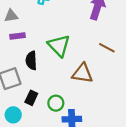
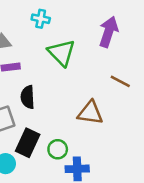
green triangle: (59, 46) -> (62, 53), moved
black rectangle: (31, 98) -> (28, 143), size x1.5

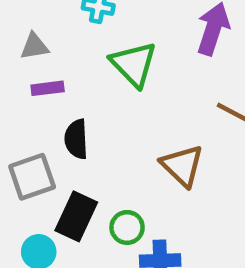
brown triangle: (90, 113) -> (182, 166), turned 36

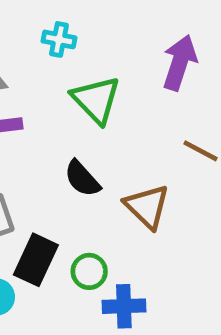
black semicircle: (76, 139) -> (82, 179), moved, turned -39

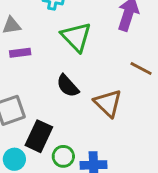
green circle: (89, 271) -> (63, 156), moved

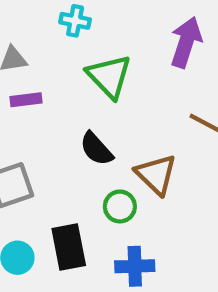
black rectangle: (39, 136) -> (69, 247), moved, turned -36
green circle: (63, 156) -> (120, 206), moved

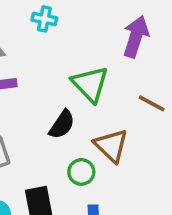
green triangle: (109, 76) -> (90, 84), moved
black semicircle: (96, 149) -> (62, 125), turned -104

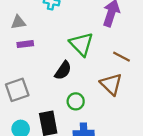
brown triangle: (111, 146) -> (111, 84), moved

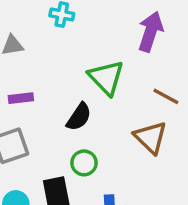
purple rectangle: (25, 44) -> (21, 98), moved
green circle: (76, 101) -> (84, 163), moved

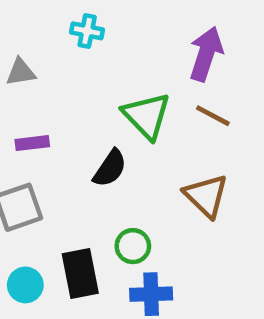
brown line: (166, 96) -> (213, 116), moved
green circle: (84, 163) -> (133, 246), moved

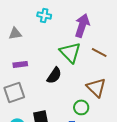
purple arrow: (206, 54) -> (82, 25), moved
green circle: (133, 246) -> (81, 107), moved

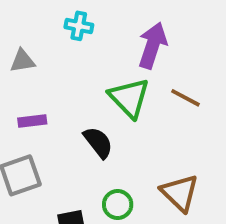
black semicircle: (54, 75) -> (98, 142), turned -72
brown triangle: (96, 87) -> (180, 193), moved
green circle: (81, 107) -> (118, 204), moved

